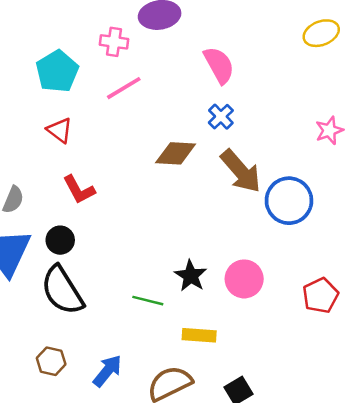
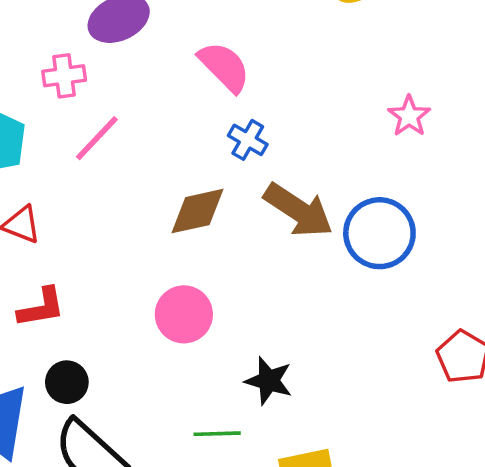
red L-shape: (79, 190) -> (41, 308), moved, turned -56
pink circle: (244, 279) -> (184, 314), moved

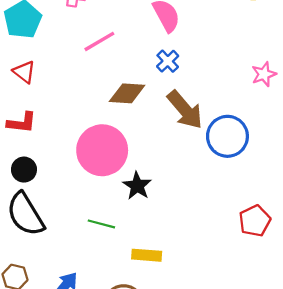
pink line: (97, 138) -> (99, 41), moved
pink circle: (184, 314) -> (102, 150), size x1.5
black star: (269, 381) -> (137, 186), moved

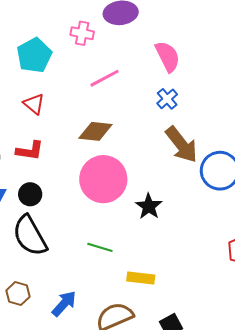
brown diamond: (127, 93) -> (95, 131), moved
black star: (137, 186) -> (149, 206), moved

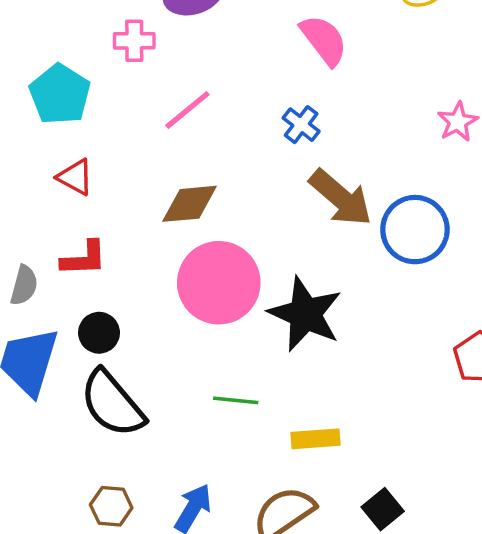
pink semicircle: (168, 56) -> (324, 40), moved
black star: (149, 206) -> (305, 314), size x1.6

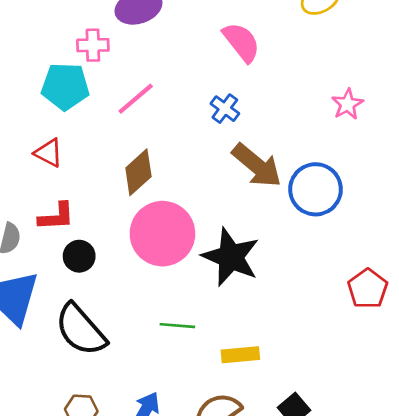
cyan pentagon: (60, 94) -> (65, 86), moved, turned -30
brown diamond: (190, 204) -> (138, 172), turned -36
black circle: (99, 333) -> (79, 256), moved

